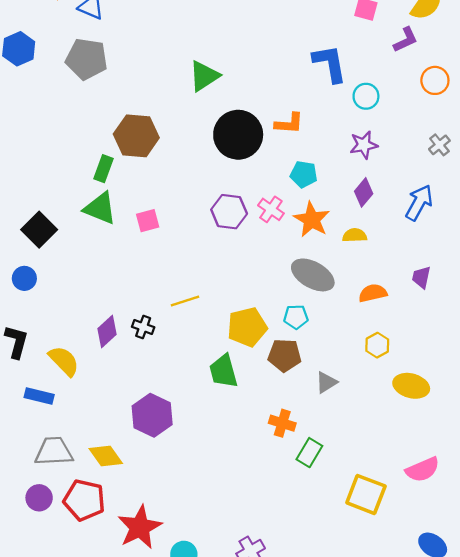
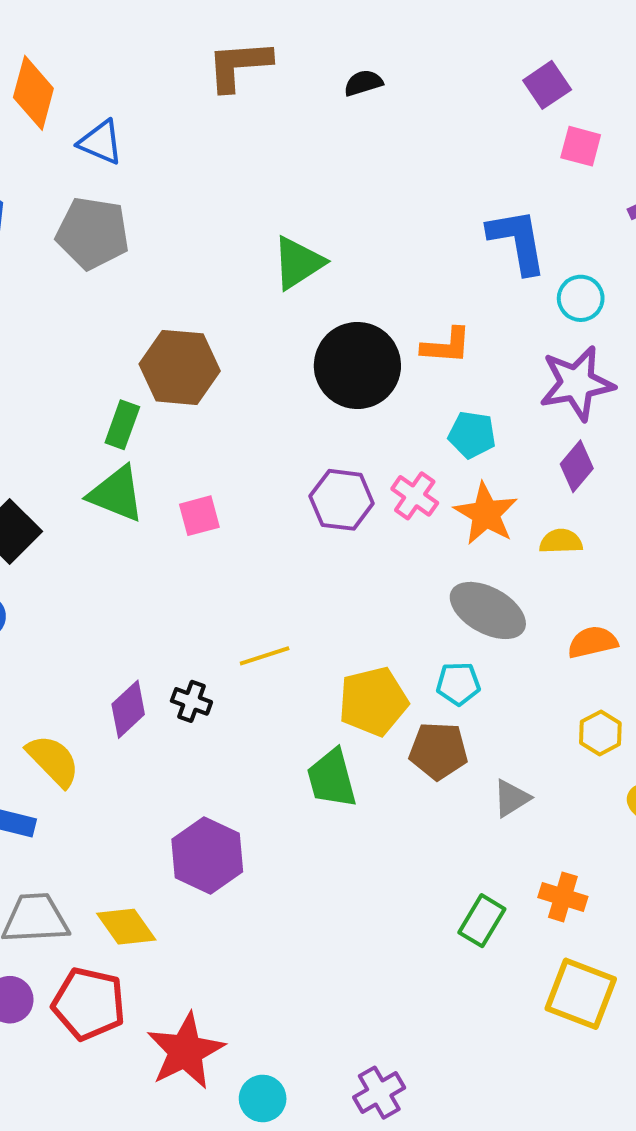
purple star: (364, 145) -> (577, 383), size x1.5
orange cross: (282, 423) -> (563, 897), moved

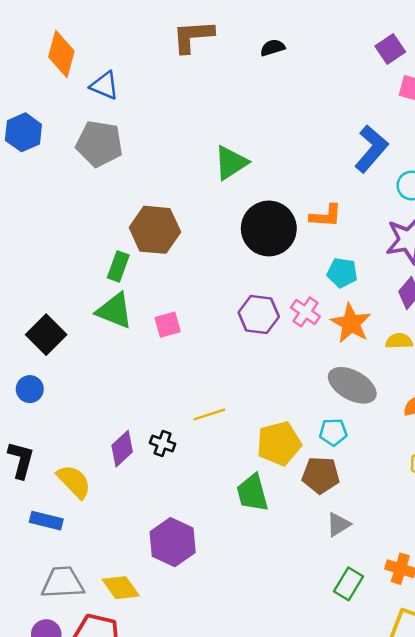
blue L-shape: (517, 241) -> (371, 149), turned 51
gray triangle: (512, 798) -> (338, 524), moved

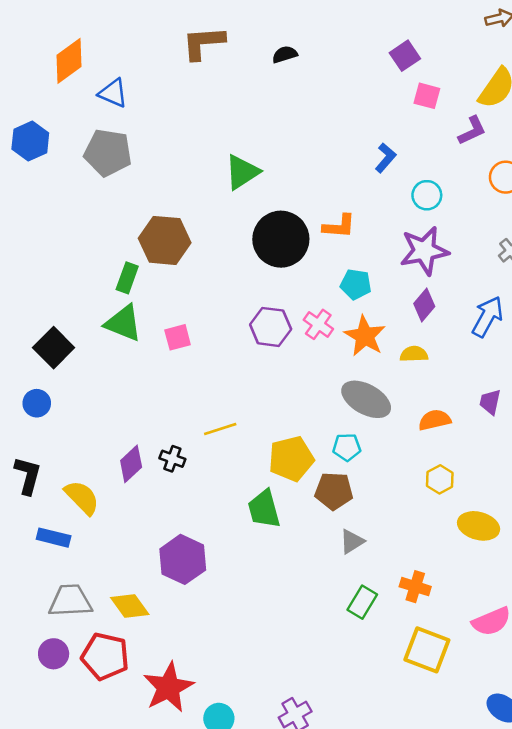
orange diamond: (61, 54) -> (69, 61), turned 39
blue L-shape: (371, 149) -> (386, 158), size x0.6

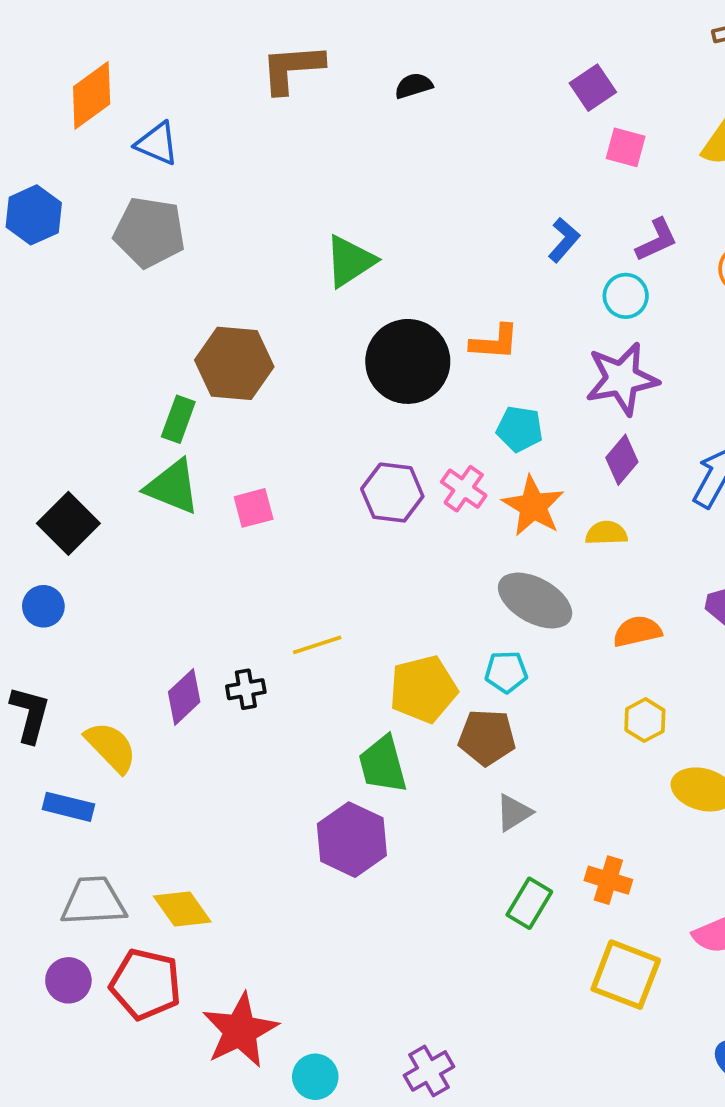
purple L-shape: (472, 131) -> (657, 240), moved
black cross: (172, 459) -> (246, 689), turned -30
purple hexagon: (183, 559) -> (352, 840), moved

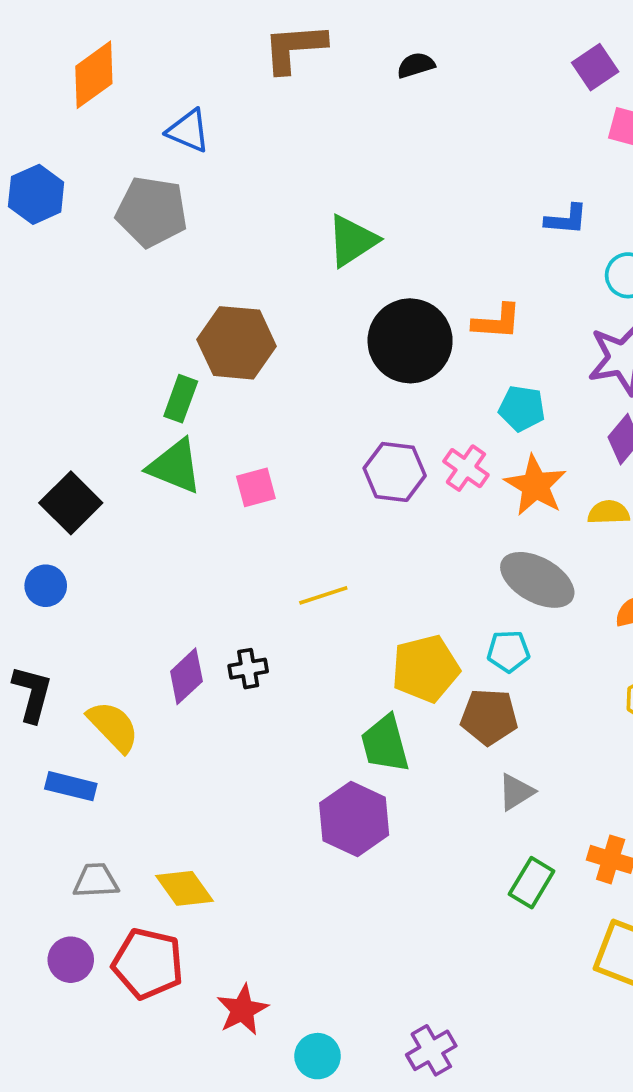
blue triangle: (157, 144) -> (188, 131), moved
blue L-shape: (564, 240) -> (566, 219), turned 54
yellow line: (317, 645) -> (323, 595), moved
gray trapezoid: (94, 901) -> (96, 881), size x0.7
red star: (240, 1030) -> (242, 1010), size x0.7

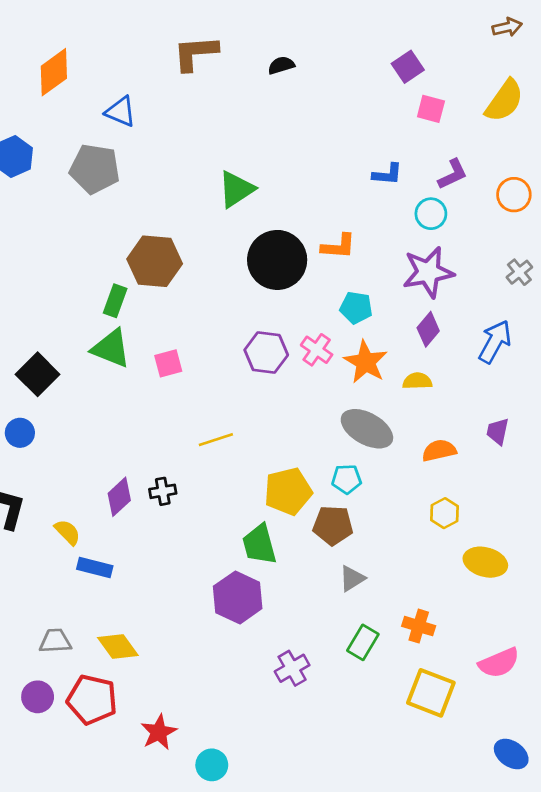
yellow semicircle: (113, 726) -> (68, 532), size x0.7
blue rectangle: (71, 786) -> (95, 568), moved
purple cross: (431, 1050) -> (292, 668), moved

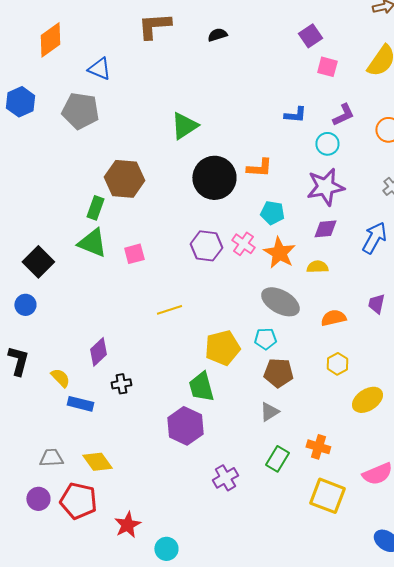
purple diamond: (428, 329) -> (325, 229), turned 45
black cross: (163, 491) -> (121, 384), moved
brown pentagon: (333, 525) -> (278, 373), moved
yellow ellipse: (485, 562) -> (367, 400), turned -48

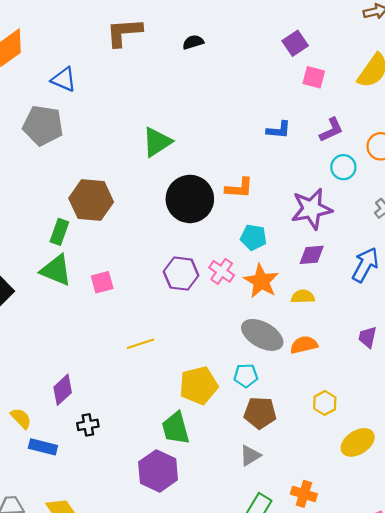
cyan circle: (327, 144) -> (343, 167), moved
orange semicircle: (333, 318) -> (304, 345), moved

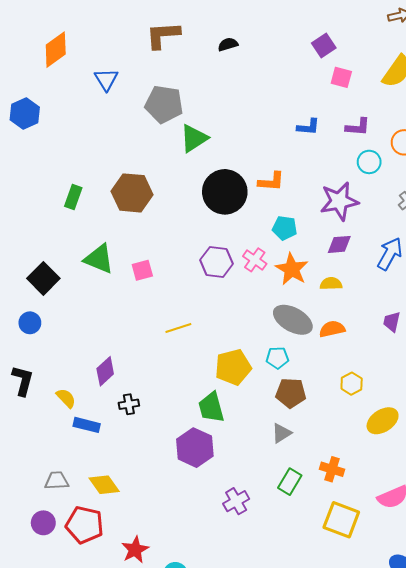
blue triangle: (64, 79) -> (106, 79), turned 35
gray pentagon: (43, 126) -> (164, 104), moved
purple L-shape: (331, 130) -> (358, 127), turned 30
green rectangle: (59, 232) -> (73, 197), moved

